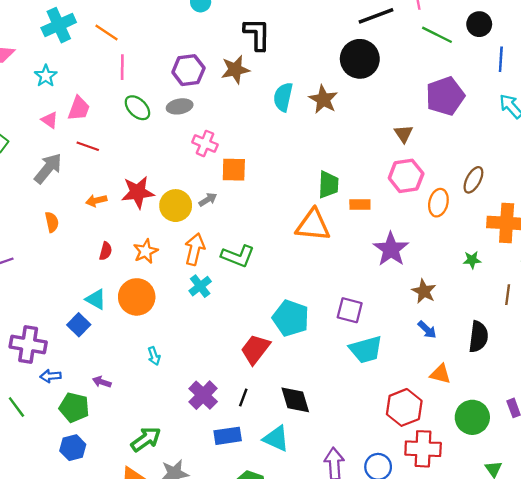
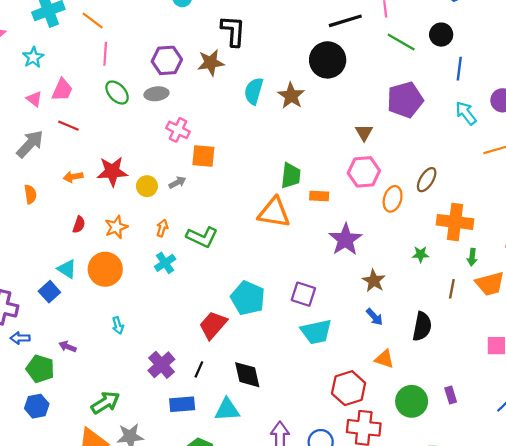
yellow circle: (176, 206) -> (147, 186), size x0.7
orange arrow: (195, 249) -> (162, 228), size x0.6
cyan triangle: (276, 438) -> (227, 410), turned -32

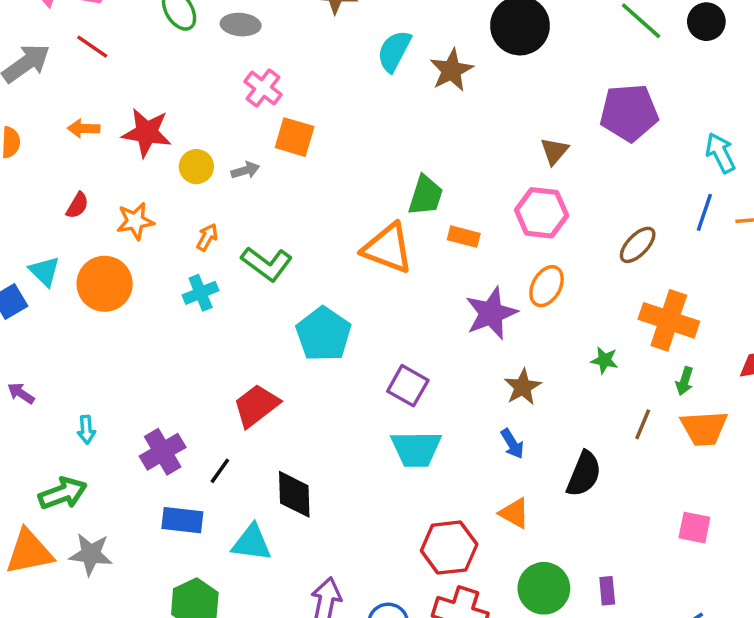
blue line: (459, 69) -> (704, 212), moved
orange ellipse: (393, 199) -> (547, 286), moved
cyan pentagon: (248, 298) -> (324, 334), moved
cyan arrow: (118, 325) -> (86, 430), moved

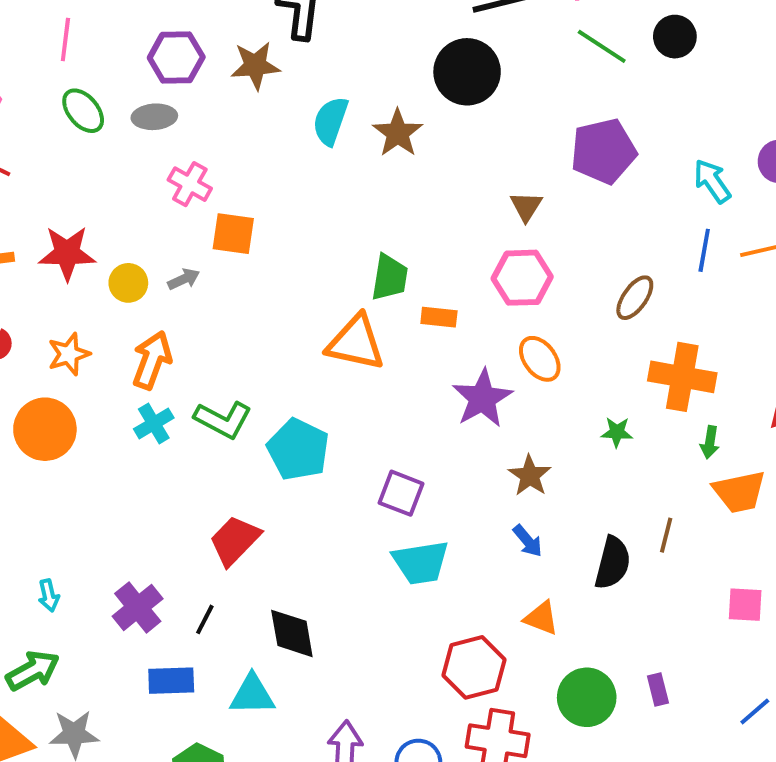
orange arrow: (207, 237) -> (152, 360), size x1.8
green L-shape: (267, 264) -> (223, 420), moved
orange ellipse: (547, 286) -> (540, 359), turned -57
brown line: (643, 424) -> (666, 535), moved

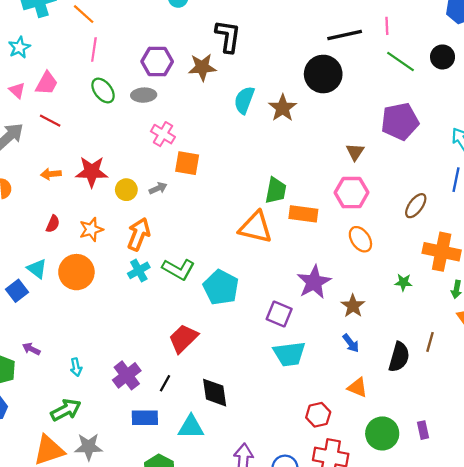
orange rectangle: (439, 317) -> (303, 214), size x1.4
purple star: (482, 398) -> (314, 282), moved
red hexagon: (474, 667) -> (318, 415), size x0.7

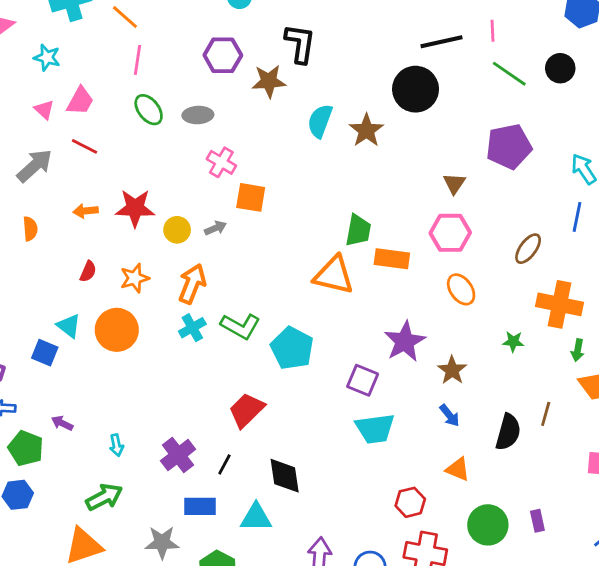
cyan star: (19, 47) -> (47, 58), turned -30
purple hexagon: (157, 61) -> (223, 55), moved
blue square: (17, 291) -> (45, 353), turned -30
gray star: (89, 447) -> (162, 542), moved

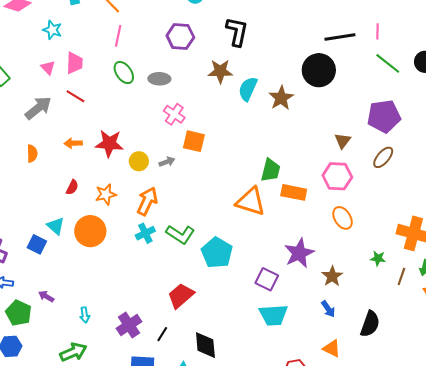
brown star: (269, 81) -> (220, 71), moved
pink trapezoid: (80, 101) -> (74, 63), turned -30
brown ellipse: (528, 249) -> (383, 157), moved
brown line: (546, 414) -> (401, 277), moved

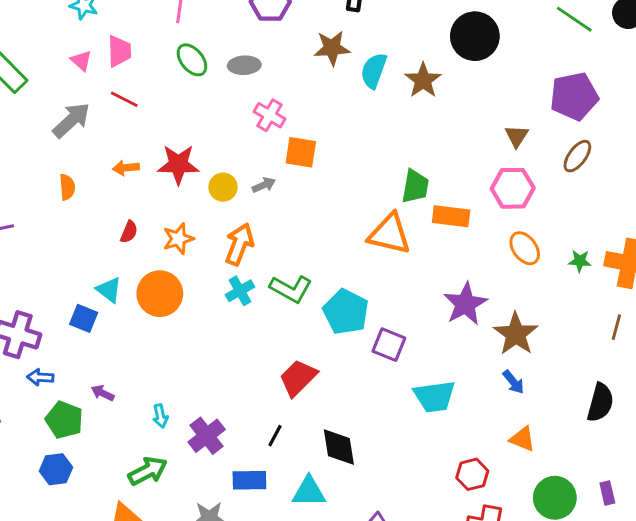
green star: (378, 258) -> (580, 261), moved
brown star: (332, 276) -> (516, 334), size x1.4
purple square: (267, 279) -> (389, 345), moved
black semicircle: (370, 324) -> (600, 403), moved
purple cross: (129, 325) -> (207, 436), moved

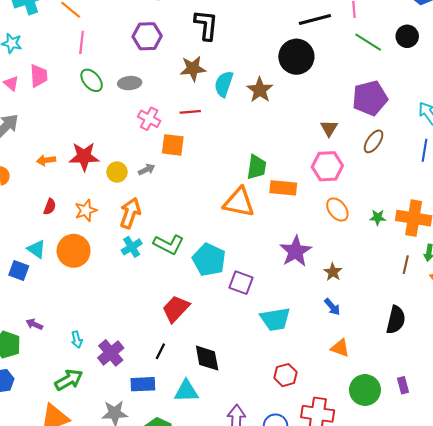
red line: (124, 99) -> (190, 112), moved, turned -30
brown star: (516, 334) -> (333, 272), size x0.6
red hexagon: (472, 474) -> (285, 375), moved

